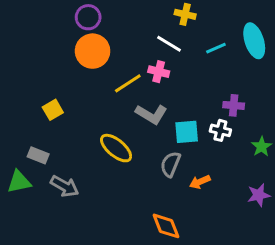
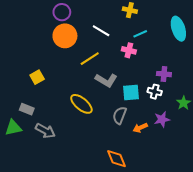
white line: (169, 44) -> (101, 31), moved
cyan line: (216, 48) -> (140, 34), moved
pink cross: (159, 72) -> (129, 50), moved
purple star: (259, 195) -> (162, 119), moved

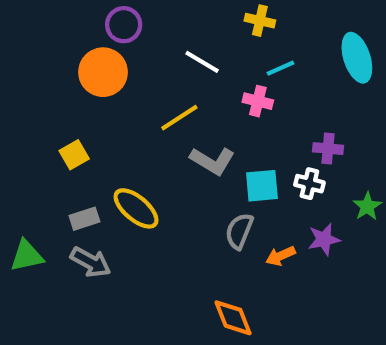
orange circle: (65, 36) -> (103, 72), moved
yellow ellipse: (81, 104) -> (136, 208), moved
gray rectangle: (27, 109) -> (84, 219), moved, turned -40

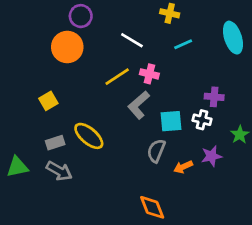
pink cross: (258, 101) -> (149, 74), moved
gray L-shape: (212, 161) -> (139, 105), turned 108

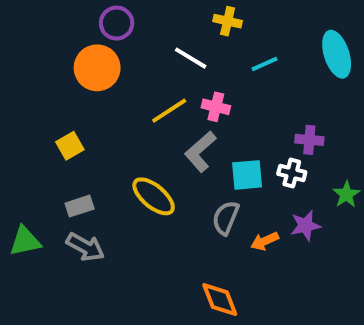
yellow cross: (170, 13) -> (228, 21), moved
yellow ellipse: (89, 136) -> (154, 196), moved

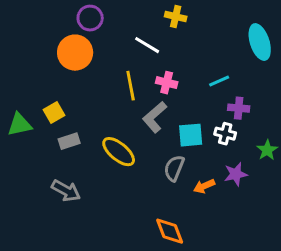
cyan line: (265, 64) -> (219, 81), moved
yellow line: (169, 111) -> (131, 86), turned -68
gray rectangle: (80, 206) -> (69, 141), moved
green triangle: (25, 241) -> (20, 125), moved

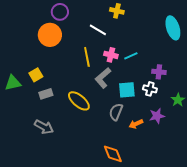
cyan line: (219, 81) -> (131, 56), moved

